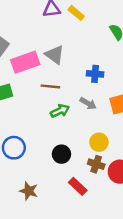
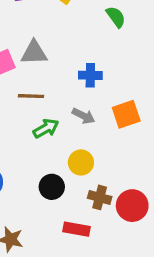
gray triangle: (55, 55) -> (34, 53), turned -35
yellow circle: (99, 142) -> (81, 162), moved
red rectangle: (78, 186) -> (77, 229), turned -30

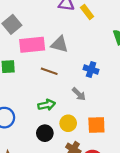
orange square: (126, 114) -> (96, 125), moved
green arrow: (46, 128) -> (47, 105), moved

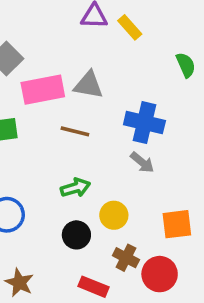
blue cross: (91, 69) -> (144, 123), size x1.5
gray arrow: (79, 94) -> (142, 162), moved
orange square: (96, 125) -> (177, 224), moved

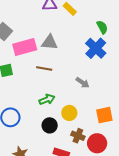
blue cross: (144, 123) -> (96, 48), moved, turned 35

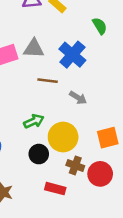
blue cross: (96, 48) -> (72, 55), moved
brown line: (44, 69) -> (48, 81), moved
yellow circle: (69, 113) -> (63, 137), size x1.5

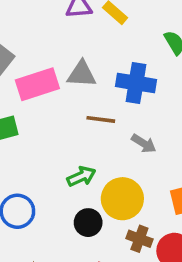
blue cross: (72, 55) -> (136, 83), turned -32

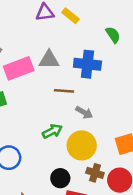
gray arrow: (144, 143) -> (84, 112), moved
black circle: (88, 223) -> (60, 178), moved

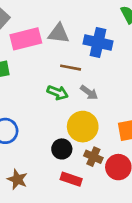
green arrow: (52, 131) -> (58, 93), moved, turned 42
black circle: (60, 178) -> (62, 149), moved

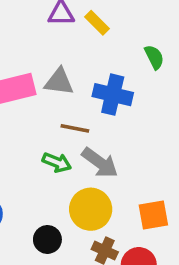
gray arrow: (89, 92) -> (100, 163), size x1.5
black circle: (62, 149) -> (47, 239), moved

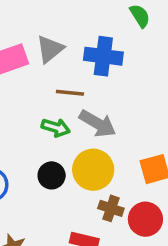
gray triangle: (59, 82) -> (50, 49), turned -40
black circle: (47, 239) -> (52, 175), moved

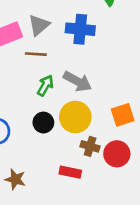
brown line: (70, 93) -> (36, 54), moved
green arrow: (56, 128) -> (45, 85), turned -75

